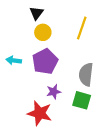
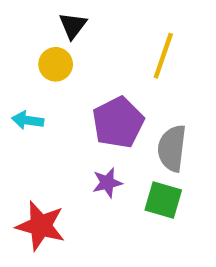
yellow circle: (43, 32) -> (56, 64), moved
purple pentagon: (45, 61) -> (118, 122), moved
red star: (40, 113) -> (41, 226), moved

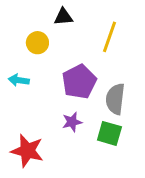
black triangle: (73, 26) -> (63, 17), moved, turned 48

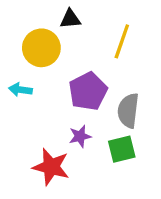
yellow circle: (37, 43) -> (41, 48), size x1.5
green square: (109, 133) -> (122, 149), turned -30
red star: (27, 151) -> (51, 167), moved

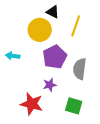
black triangle: (70, 19) -> (53, 12), moved, turned 32
yellow circle: (41, 48) -> (40, 30), moved
green square: (122, 149) -> (74, 106), moved, turned 30

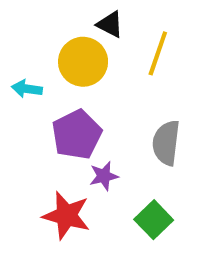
cyan arrow: (13, 56) -> (27, 89), moved
purple pentagon: (55, 57) -> (77, 134), moved
green square: (74, 106) -> (154, 220), turned 30

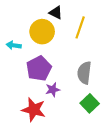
green square: (154, 220) -> (90, 103), moved

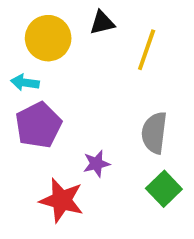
black triangle: (56, 13) -> (102, 23), turned -40
yellow circle: (42, 32) -> (48, 38), moved
purple pentagon: (39, 69) -> (38, 125), moved

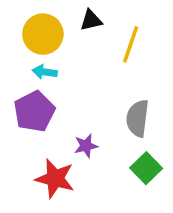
cyan arrow: (25, 83) -> (45, 72), moved

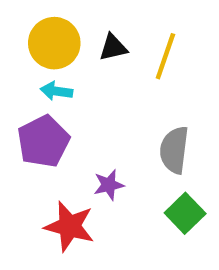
black triangle: (91, 20) -> (113, 47), moved

